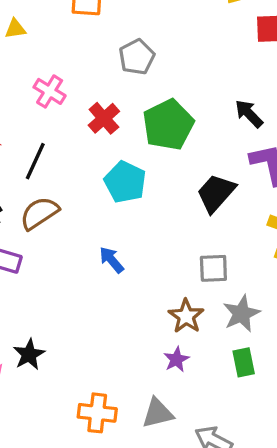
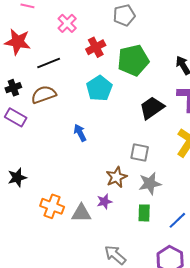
black line: (35, 161) -> (49, 63), turned 30
orange cross: (97, 413) -> (52, 206), moved
gray triangle: (158, 413) -> (81, 213), moved

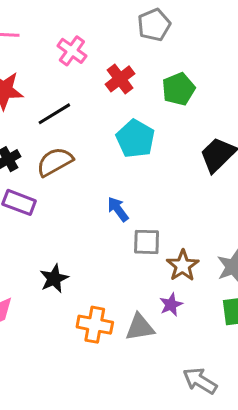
green pentagon: (133, 60) -> (178, 89), size x0.7
gray square: (140, 152) -> (147, 242), moved
black star: (17, 177) -> (54, 279), moved

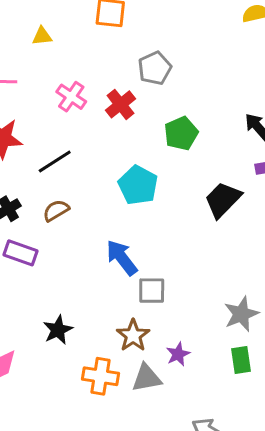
red cross: (120, 79) -> (120, 104), moved
brown semicircle: (55, 162) -> (56, 210), size x0.7
blue arrow: (118, 209) -> (122, 258), size x1.4
brown star: (183, 266) -> (133, 335), moved

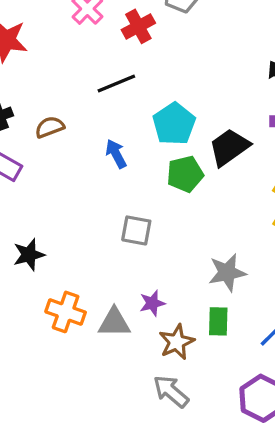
green pentagon: (181, 133) -> (185, 174), moved
black line: (55, 161) -> (116, 83), moved
cyan pentagon: (138, 185) -> (174, 124), moved
blue arrow: (122, 258) -> (116, 154), moved, size x0.7
brown star: (133, 335) -> (177, 342), moved

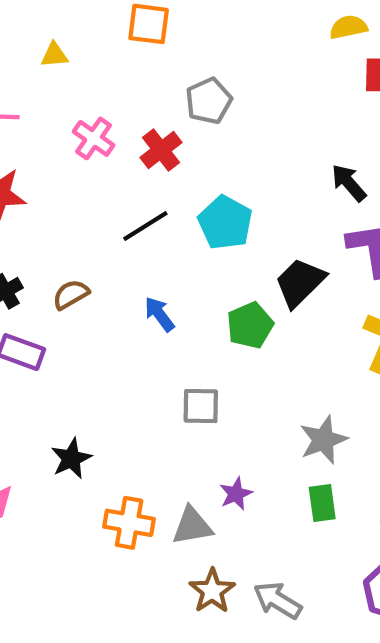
cyan pentagon: (174, 124) -> (225, 223), moved
brown star: (177, 342) -> (212, 591), moved

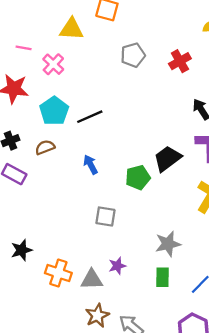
yellow triangle: (54, 55) -> (71, 29), moved, size x1.6
pink cross: (94, 138) -> (53, 64), moved
red cross: (161, 150) -> (180, 61), moved
cyan pentagon: (225, 223) -> (54, 111), moved
black star: (71, 459) -> (22, 250), moved

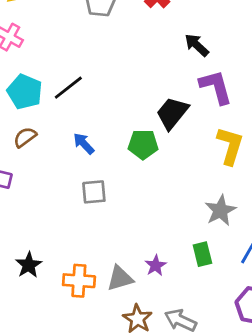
green pentagon: (138, 177) -> (143, 144), turned 30
gray square: (105, 216) -> (94, 192), moved
gray star: (168, 244) -> (220, 210), moved
purple star: (117, 266) -> (156, 265), moved

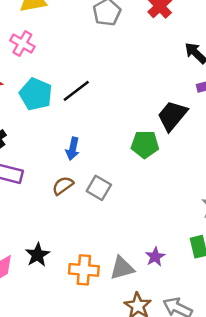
brown semicircle: (25, 137) -> (63, 186), moved
blue arrow: (84, 144) -> (73, 149), moved, turned -125
gray square: (94, 192) -> (99, 188), turned 35

